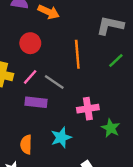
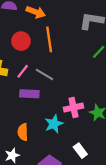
orange line: (77, 54) -> (49, 39), moved
pink cross: (88, 109) -> (74, 108), moved

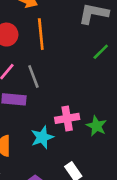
gray line: (45, 74) -> (33, 77), turned 36

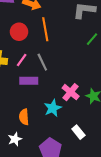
pink cross: (67, 118) -> (71, 92), turned -36

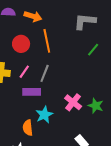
gray line: (42, 62) -> (45, 73), turned 48
cyan star: (53, 108) -> (44, 115), moved

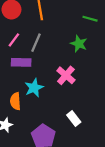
green line: (93, 50) -> (90, 19), turned 64
green star: (96, 106) -> (79, 44), moved

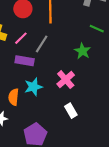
white rectangle: (74, 119) -> (71, 111), moved

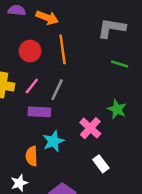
green star: (82, 51) -> (117, 109), moved

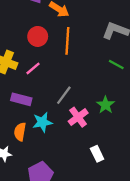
gray line: (57, 90) -> (64, 95), moved
purple rectangle: (39, 112) -> (21, 99), moved
white rectangle: (101, 164) -> (97, 154), moved

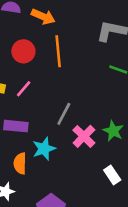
green star: (106, 105) -> (113, 131), moved

